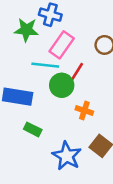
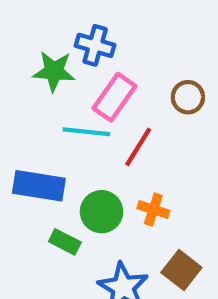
green circle: (62, 85) -> (102, 212), moved

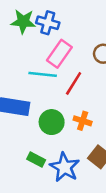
green star: (54, 71) -> (23, 21), moved
green rectangle: (65, 242) -> (36, 159), moved

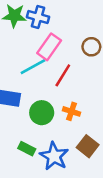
cyan line: (43, 74) -> (33, 67), turned -35

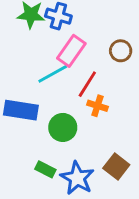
orange cross: (71, 111) -> (97, 106), moved

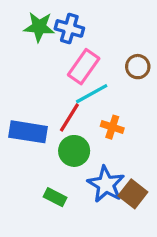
cyan line: (53, 74) -> (92, 94), moved
red line: (87, 84) -> (69, 118), moved
blue star: (77, 178) -> (106, 184), moved

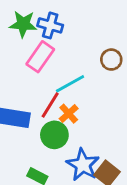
pink rectangle: (84, 67) -> (40, 57), moved
orange cross: (112, 127) -> (69, 114), moved, turned 30

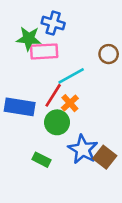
green star: (23, 24) -> (29, 39), moved
pink rectangle: (40, 57) -> (44, 51), turned 52

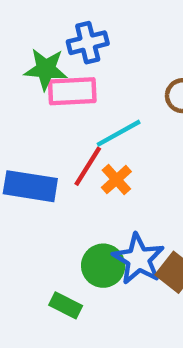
blue cross: (53, 23) -> (88, 43), turned -30
green circle: (57, 122) -> (103, 266), moved
green rectangle: (42, 160) -> (66, 305), moved

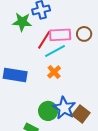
pink rectangle: (72, 91) -> (60, 35), moved
red line: (88, 166) -> (44, 40), moved

